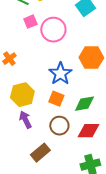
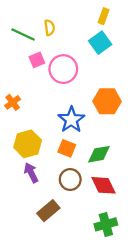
red diamond: (88, 131) -> (104, 185), turned 65

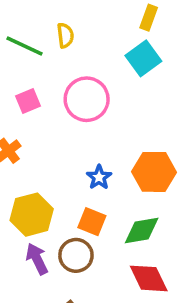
pink square: (37, 60) -> (28, 101), moved
orange hexagon: (107, 101) -> (154, 172), moved
blue star: (71, 120) -> (99, 177), size x0.6
brown circle: (70, 180) -> (76, 255), moved

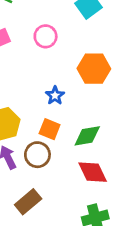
pink circle: (87, 99) -> (46, 36), size x0.7
orange hexagon: (154, 172) -> (94, 69), moved

